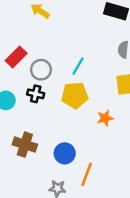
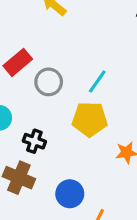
black cross: (36, 94) -> (34, 141), moved

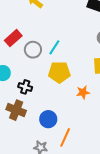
cyan line: (97, 82) -> (54, 47), moved

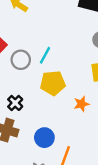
black cross: (25, 87) -> (15, 103), turned 32

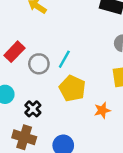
yellow pentagon: (53, 83) -> (72, 88), turned 30

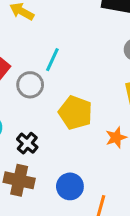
cyan line: (64, 59) -> (52, 60), moved

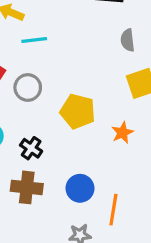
cyan line: (52, 60) -> (34, 40), moved, turned 65

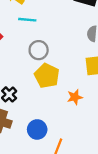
gray circle: (28, 88) -> (39, 50), moved

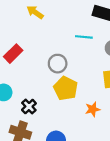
cyan line: (27, 20) -> (84, 37), moved

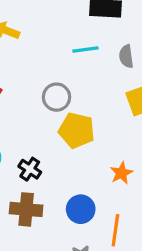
orange star: (93, 109) -> (121, 173), moved

